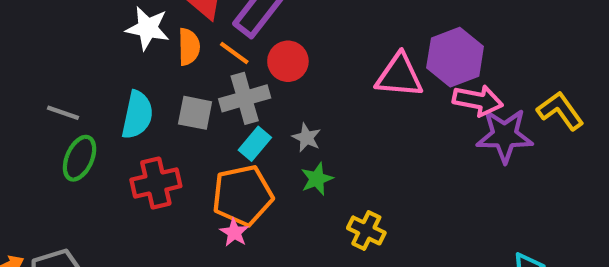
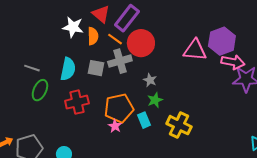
red circle: (288, 61) -> (141, 43), size x1.4
cyan rectangle: (255, 144) -> (144, 120), moved, turned -63
yellow cross: (366, 230) -> (179, 125), size x1.4

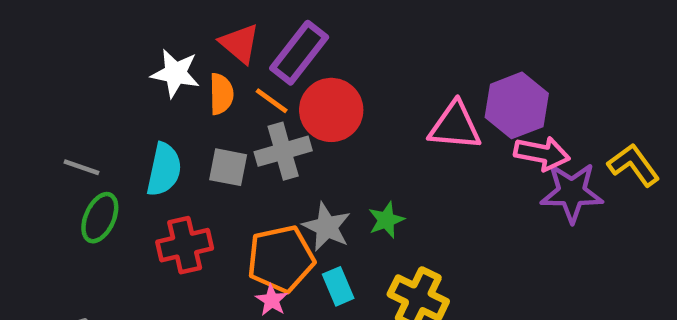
gray star: (150, 80) -> (327, 227), moved, size x1.5
green star: (155, 100) -> (386, 220), moved

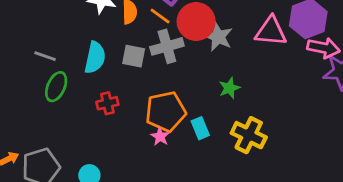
gray star: (327, 227) -> (218, 37), moved
red cross: (185, 245) -> (107, 103), size x0.7

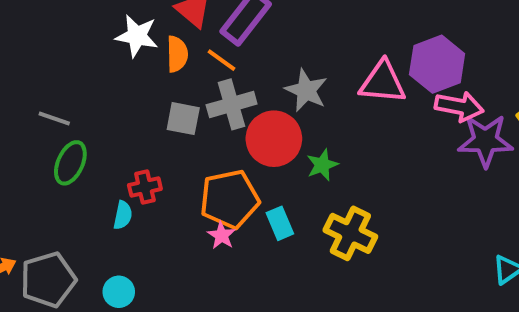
red circle: (196, 22) -> (274, 139), moved
cyan semicircle: (95, 58) -> (123, 215), moved, size x0.6

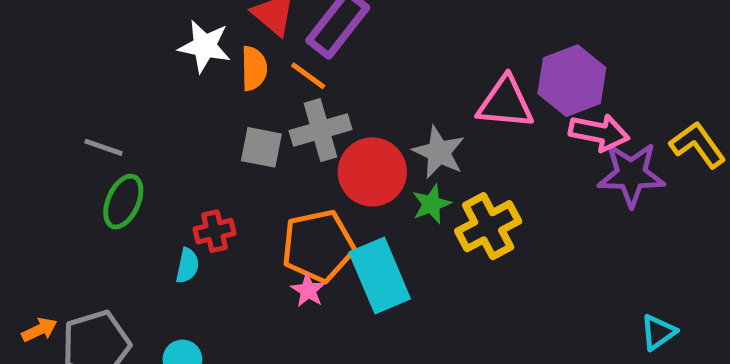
gray star: (306, 90) -> (439, 152), moved
cyan rectangle: (280, 223) -> (380, 275), size x1.8
yellow cross: (350, 233) -> (488, 226), moved, turned 36

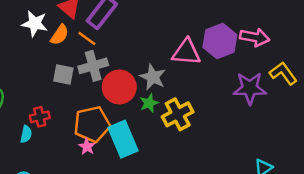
orange semicircle: (254, 68) -> (60, 35), turned 35
pink arrow: (599, 132) -> (255, 37), moved

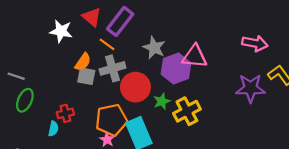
orange semicircle: (60, 35) -> (83, 62), moved
purple hexagon: (220, 41) -> (176, 68), moved
gray star: (153, 77) -> (154, 48), moved

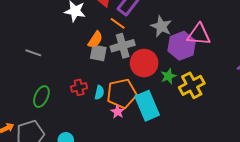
green ellipse: (25, 100) -> (41, 97), moved
cyan semicircle: (53, 129) -> (99, 92), moved

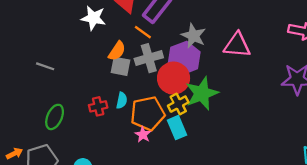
purple hexagon: (182, 46) -> (184, 58), moved
green star: (168, 76) -> (202, 93), size x1.8
yellow cross: (192, 85) -> (178, 104), moved, size x0.7
cyan semicircle: (99, 92) -> (122, 100), moved
cyan rectangle: (147, 106) -> (177, 128), size x0.7

